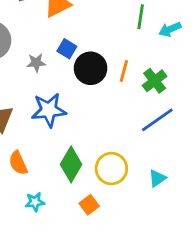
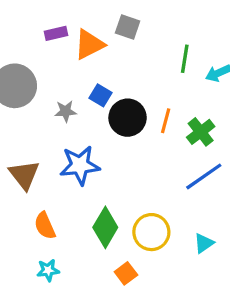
cyan star: (35, 202) -> (48, 270), moved

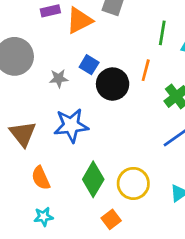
orange line: (166, 121) -> (146, 70), moved

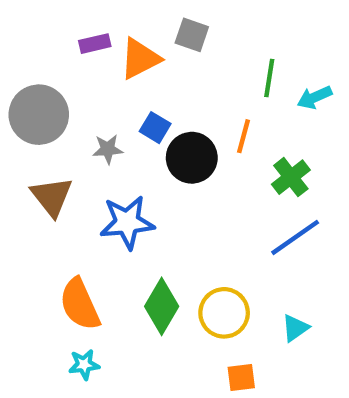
brown triangle: (23, 134) -> (52, 197), moved
orange semicircle: (41, 178) -> (80, 304), size x1.4
orange square: (111, 219) -> (241, 377), moved, turned 30

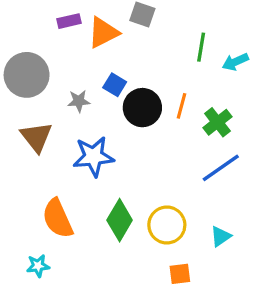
orange line: (243, 136) -> (182, 106), moved
cyan star: (84, 365) -> (38, 266), moved

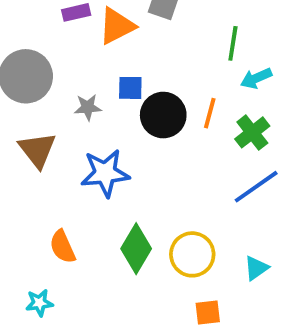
cyan arrow: (235, 62) -> (256, 78), moved
blue square: (115, 85) -> (130, 88), turned -30
orange semicircle: (58, 218) -> (63, 247), size x0.7

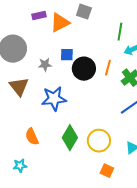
orange square: (208, 313) -> (107, 171), turned 32

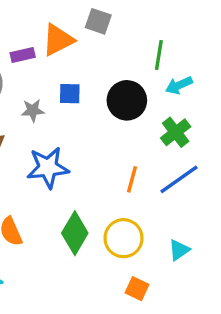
purple rectangle: (39, 16) -> (23, 55), moved
orange line: (108, 68) -> (132, 179), moved
black circle: (84, 69) -> (127, 100), moved

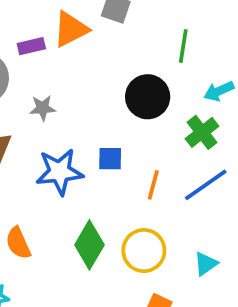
cyan arrow: (179, 85) -> (219, 91), moved
blue square: (70, 94) -> (110, 159), moved

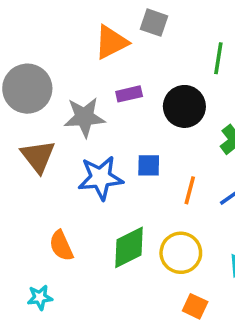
purple rectangle: (31, 46) -> (129, 94), moved
gray star: (43, 108) -> (84, 117), size x1.6
green diamond: (89, 245) -> (129, 247), turned 33

